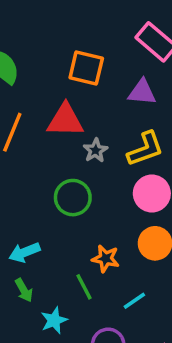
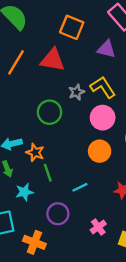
yellow L-shape: (145, 149) -> (103, 87), turned -112
gray star: (95, 150) -> (77, 92), moved
orange star: (106, 259) -> (35, 152), moved

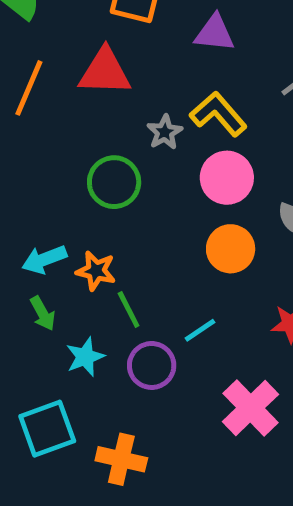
purple circle: (58, 214) -> (152, 365), moved
pink cross: (98, 227) -> (251, 408), size x1.6

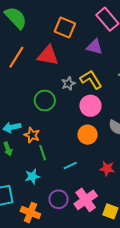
cyan star: (85, 357) -> (32, 176), moved
purple circle: (152, 365) -> (58, 199), moved

